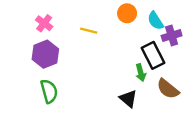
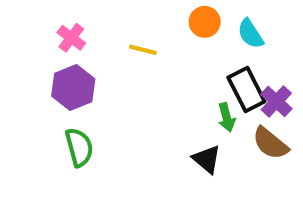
purple cross: (172, 36) -> (276, 101), moved, turned -30

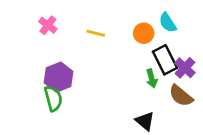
orange circle: (205, 22) -> (144, 33), moved
purple hexagon: (73, 88) -> (59, 77), moved
black triangle: (207, 159) -> (145, 121), moved

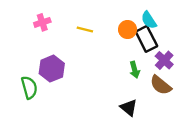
pink cross: (48, 25) -> (42, 22), turned 35
black rectangle: (165, 60) -> (146, 39), moved
green semicircle: (53, 98) -> (29, 87), moved

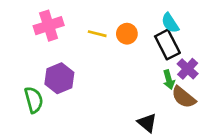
pink cross: (42, 22) -> (49, 26), size x1.5
orange circle: (128, 29) -> (127, 34), moved
green arrow: (135, 70) -> (169, 80), moved

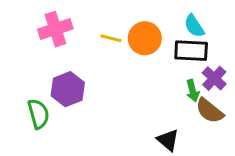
orange circle: (127, 34) -> (145, 38), size x1.4
black rectangle: (167, 45) -> (191, 51), turned -60

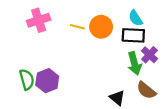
purple hexagon: (68, 89) -> (47, 81), moved
green arrow: (193, 91) -> (134, 63), size x1.5
brown semicircle: (210, 111) -> (146, 90), moved

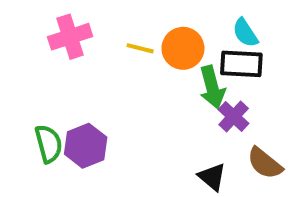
purple cross: (150, 55) -> (234, 116), moved
green arrow: (134, 63) -> (212, 87), moved

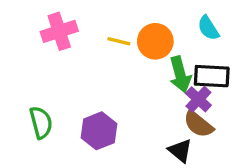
black rectangle: (241, 64) -> (212, 76), moved
purple hexagon: (86, 146) -> (99, 131), moved
brown semicircle: (265, 163) -> (198, 124), moved

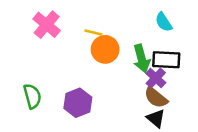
pink cross: (59, 31) -> (47, 25), turned -32
orange circle: (155, 41) -> (105, 49), moved
black triangle: (180, 151) -> (156, 118), moved

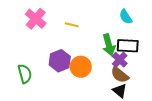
orange circle: (105, 49) -> (81, 67), moved
purple hexagon: (78, 103) -> (60, 61), moved

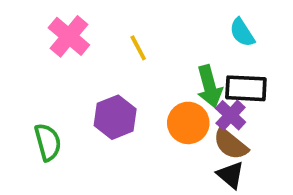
yellow line: (72, 25) -> (138, 48), turned 48
orange circle: (81, 67) -> (188, 123), moved

